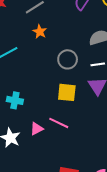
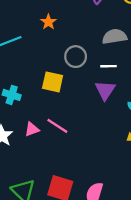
yellow square: (67, 92) -> (53, 82), moved

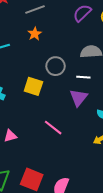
pink line: (57, 126) -> (53, 128), moved
pink triangle: (32, 129) -> (10, 136), moved

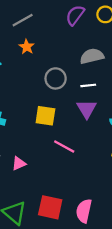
yellow square: (33, 86) -> (45, 116), moved

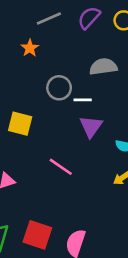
gray line: (23, 20) -> (49, 18), moved
white line: (88, 85) -> (83, 100), moved
yellow square: (45, 116) -> (20, 124), moved

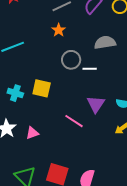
orange star: (30, 48) -> (59, 30), moved
purple triangle: (91, 126) -> (96, 104), moved

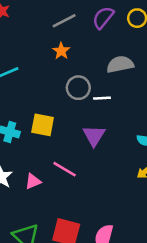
purple triangle: (96, 104) -> (94, 136), moved
pink line: (74, 121) -> (65, 169), moved

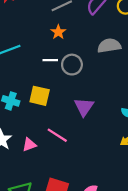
white line: (102, 98) -> (50, 60), moved

